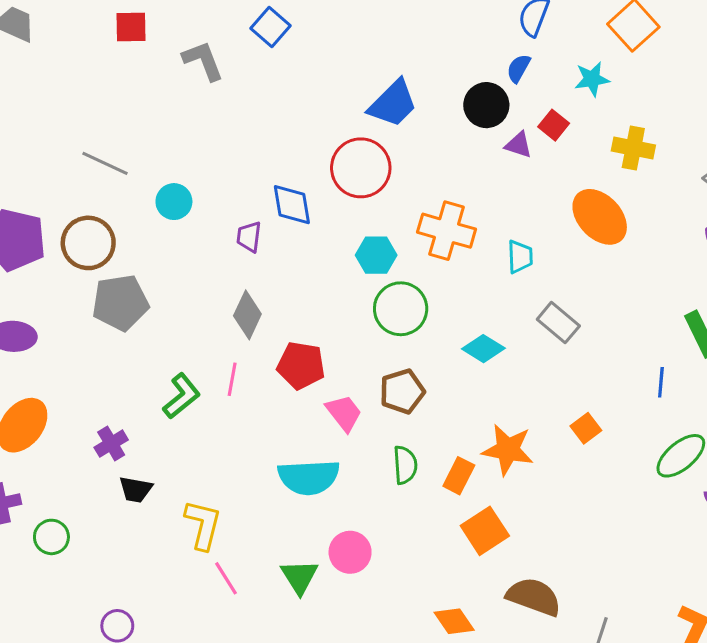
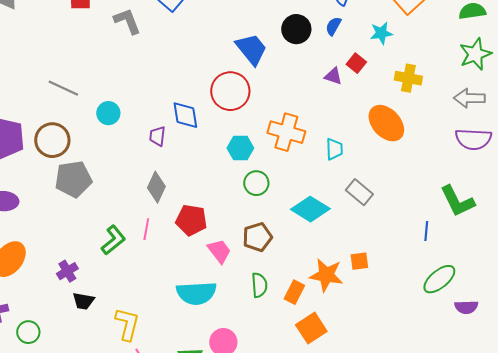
blue trapezoid: (393, 104) -> (251, 49), turned -84
black circle: (486, 105) -> (296, 29), moved
green circle: (401, 309) -> (256, 183), size x0.7
cyan diamond: (483, 349) -> (310, 209), size x1.4
orange square: (586, 428) -> (359, 261), moved, turned 30

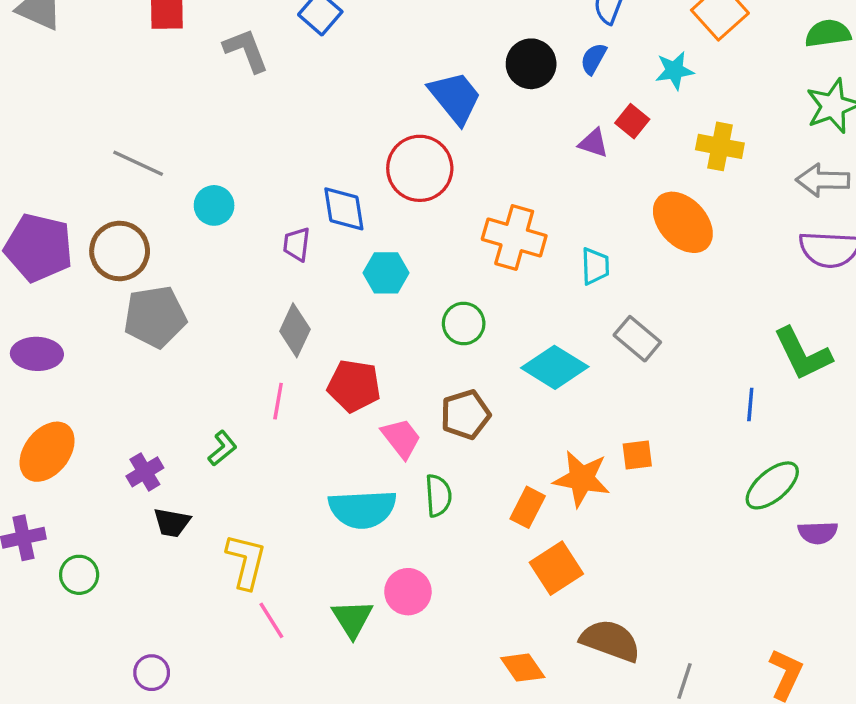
cyan hexagon: (240, 148) -> (386, 273), moved
green L-shape: (113, 240) -> (222, 448), moved, size x0.7
green semicircle: (259, 285) -> (438, 496), moved

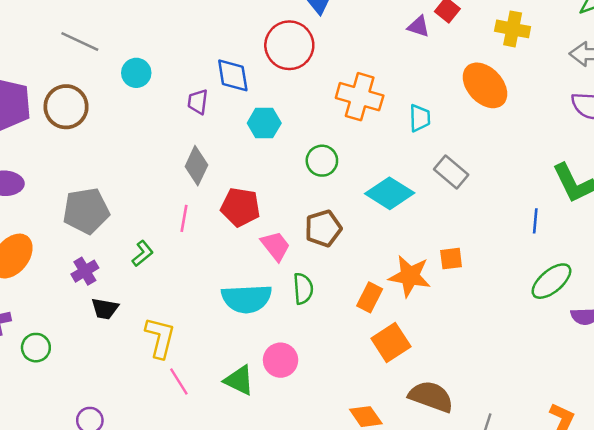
gray pentagon: (155, 317) -> (86, 211), moved
green triangle: (352, 619) -> (239, 380), turned -32

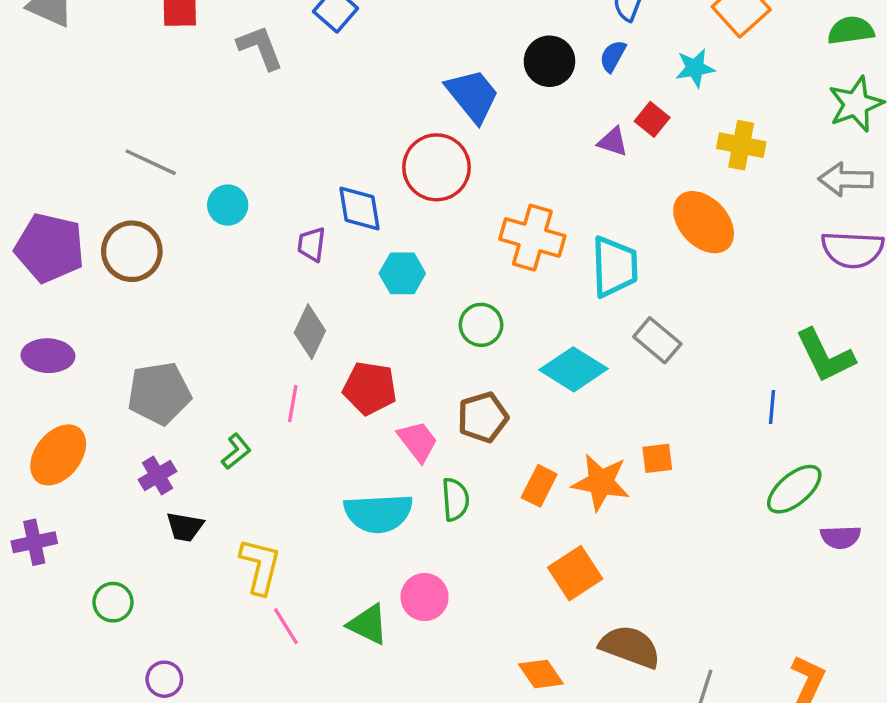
cyan trapezoid: (420, 118) -> (615, 267), size x1.6
orange rectangle: (370, 297) -> (539, 486), moved
green circle: (36, 348) -> (113, 602), moved

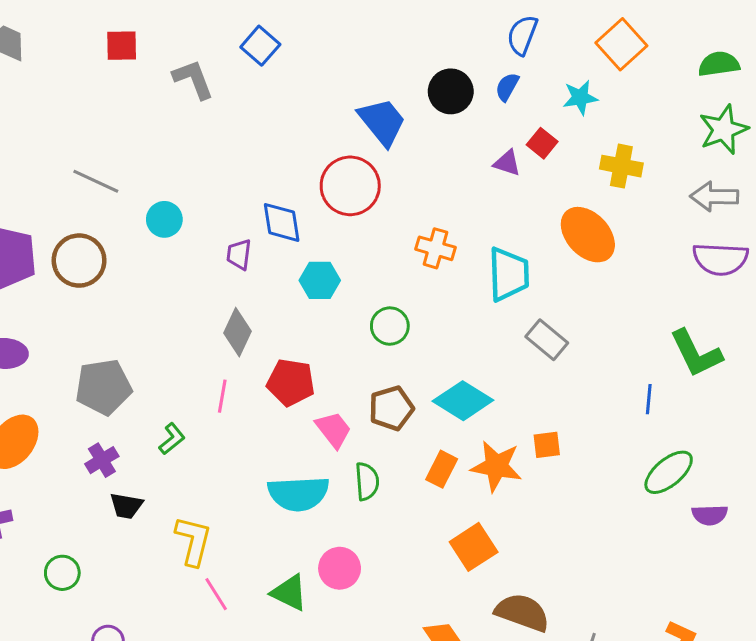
orange cross: (532, 238) -> (436, 248), size x0.7
cyan diamond: (573, 369) -> (463, 401), moved

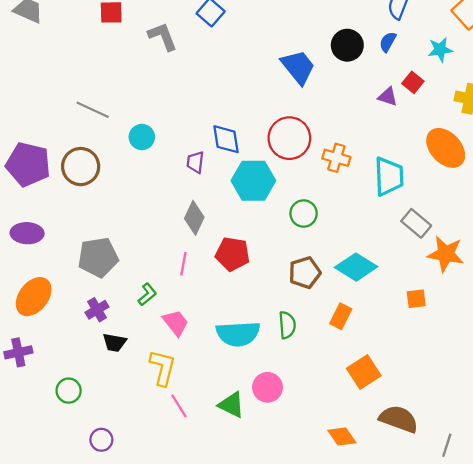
red circle: (350, 186) -> (289, 138), moved
cyan hexagon: (320, 280) -> (253, 181), size x1.5
pink trapezoid: (333, 430) -> (176, 323), moved
orange star: (496, 466) -> (446, 254), moved

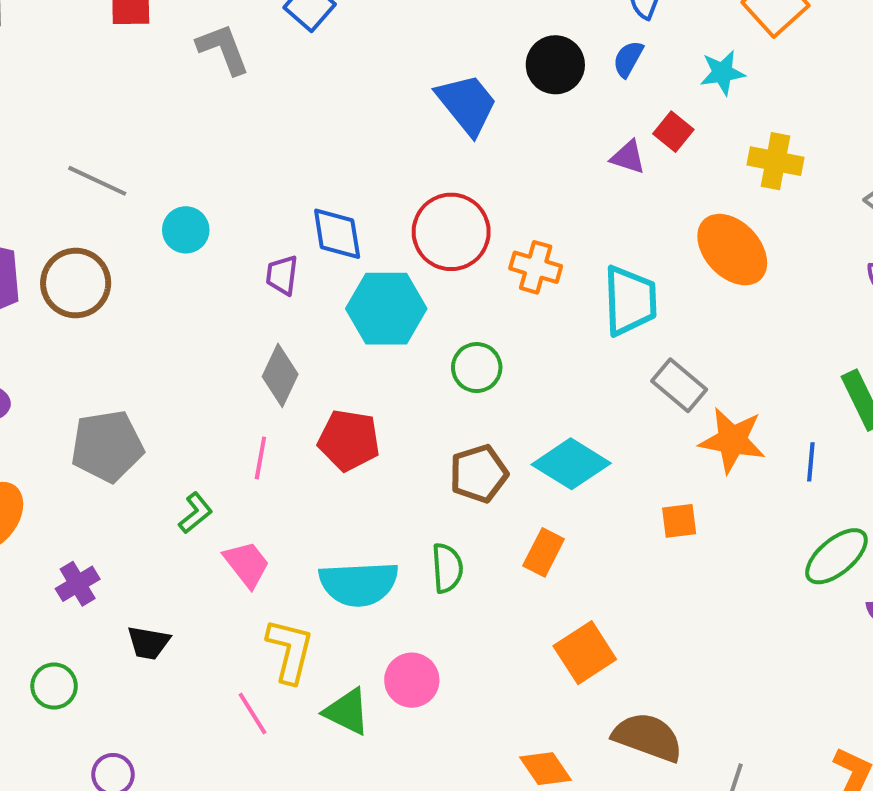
purple cross: (97, 310) -> (78, 584), moved
black trapezoid: (114, 342) -> (148, 643), moved
yellow L-shape: (163, 368) -> (290, 651), moved

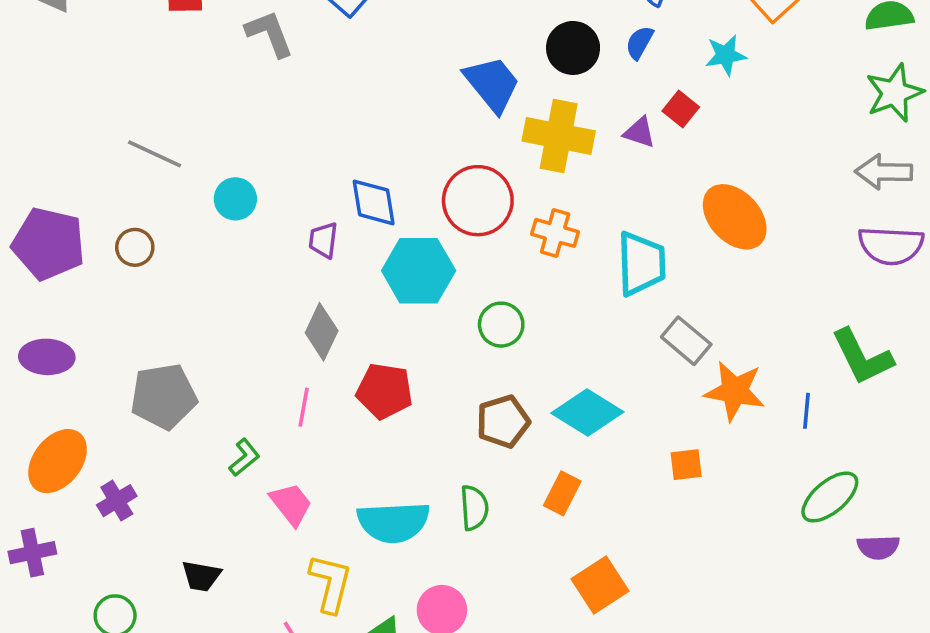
yellow cross: (775, 161) -> (559, 136), moved, size x1.4
brown circle: (76, 283) -> (135, 247), size x0.6
purple cross: (78, 584) -> (117, 501), moved

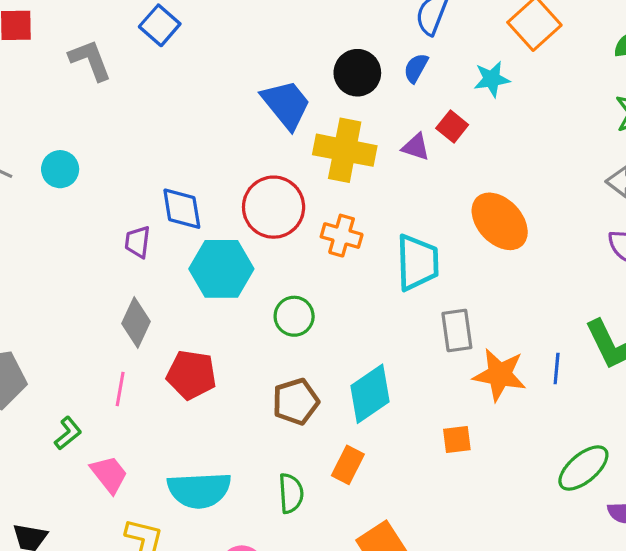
cyan circle: (235, 199) -> (60, 169), moved
gray rectangle: (686, 341) -> (457, 330), turned 42
blue line: (806, 411) -> (557, 368), moved
cyan diamond: (587, 413) -> (370, 394), turned -66
green semicircle: (474, 508) -> (291, 493), moved

